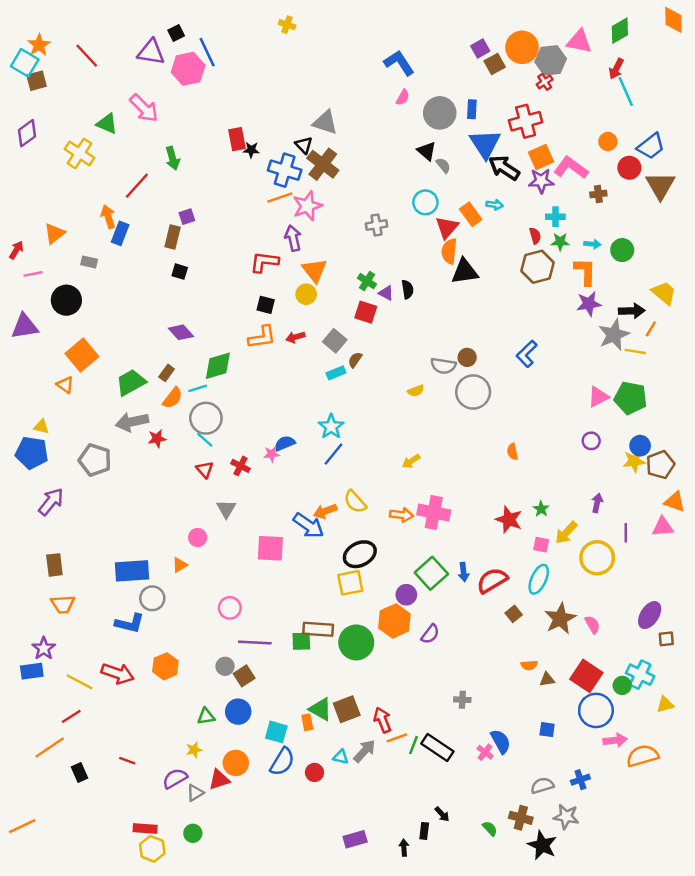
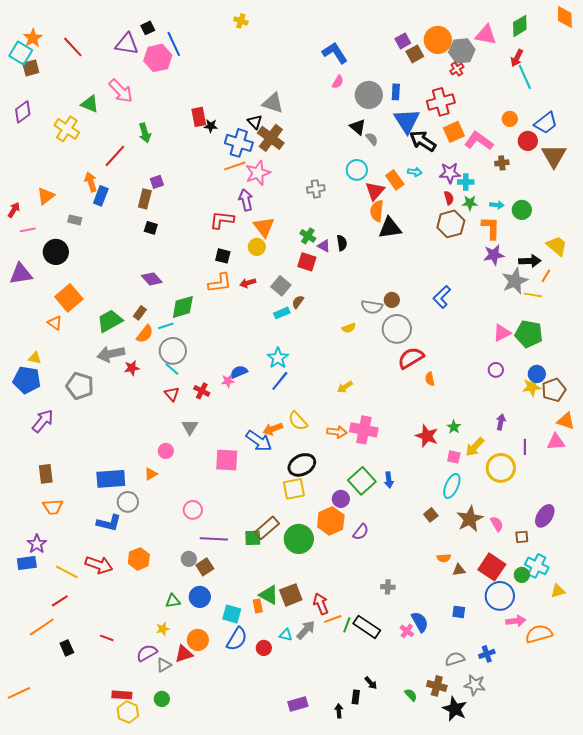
purple star: (541, 181) -> (450, 173), moved
red semicircle: (492, 580) -> (411, 358), moved
brown rectangle: (318, 629) -> (267, 528), turned -45
brown square: (666, 639) -> (522, 537), moved

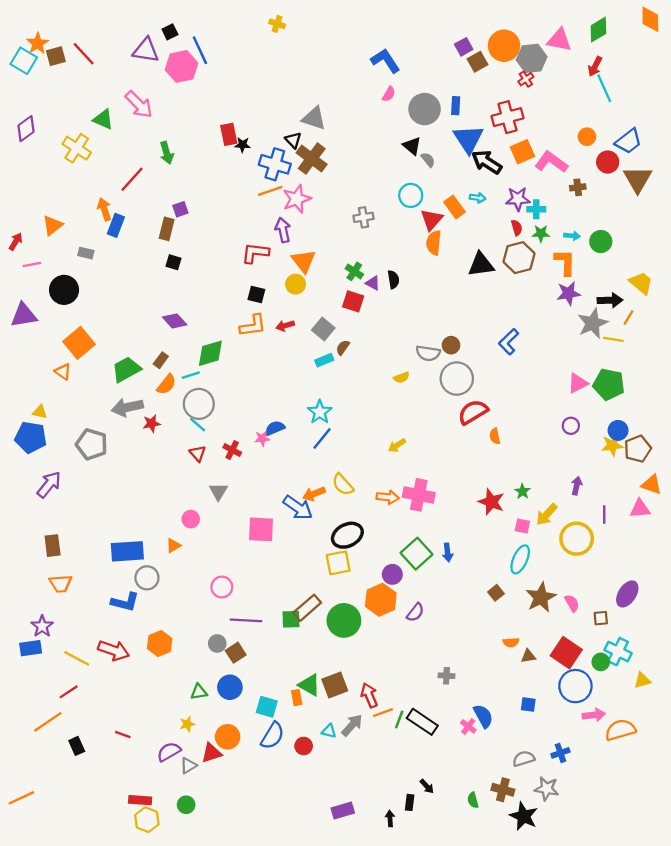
brown square: (31, 68) -> (56, 56), moved
black triangle: (390, 228) -> (481, 265), moved
green semicircle: (411, 695) -> (473, 800), turned -152

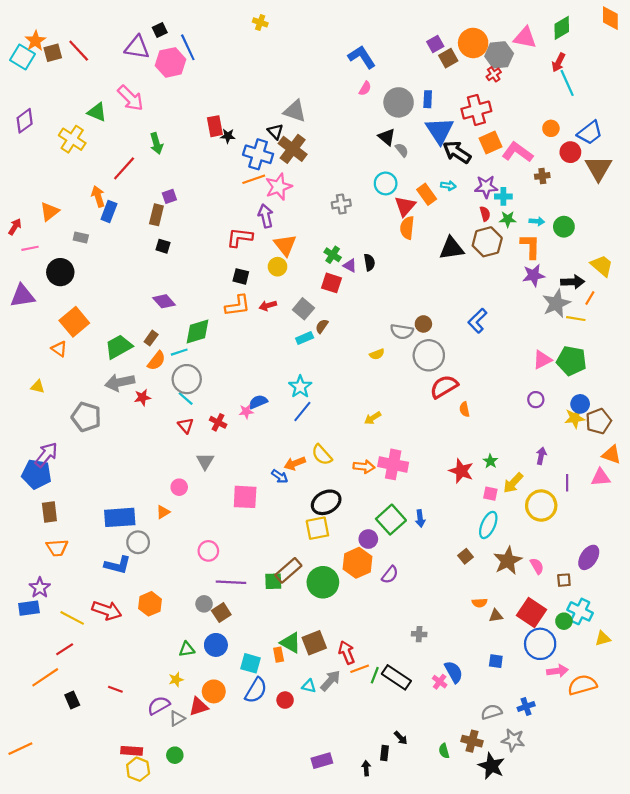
blue pentagon: (31, 437) -> (37, 474), moved
blue arrow: (298, 508) -> (280, 476), size x0.6

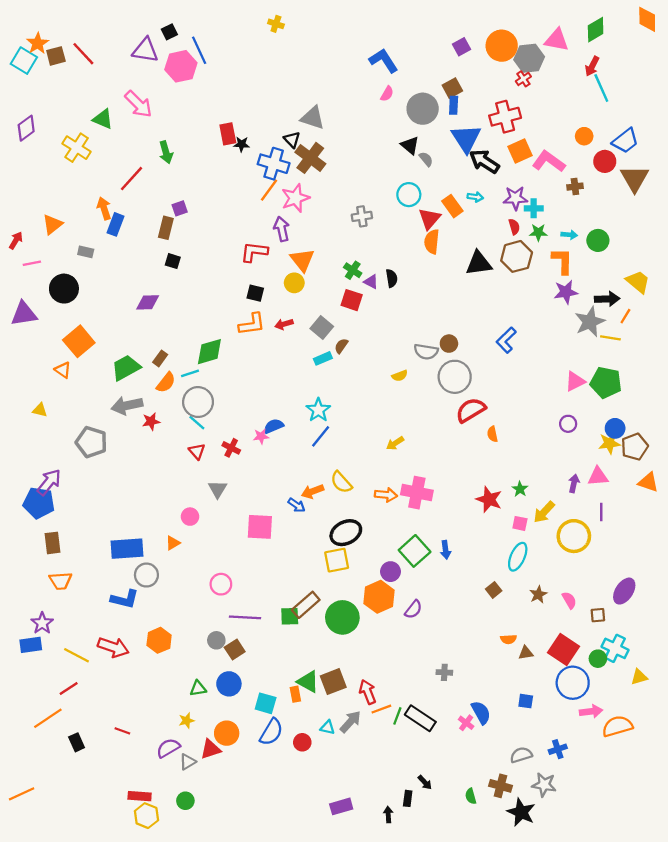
brown square: (448, 58) -> (452, 88), moved
orange line: (254, 179) -> (269, 190), turned -35
purple diamond: (164, 301) -> (148, 302), moved, turned -50
pink triangle: (601, 477) -> (598, 476), moved
brown star: (508, 561) -> (538, 594), size x0.6

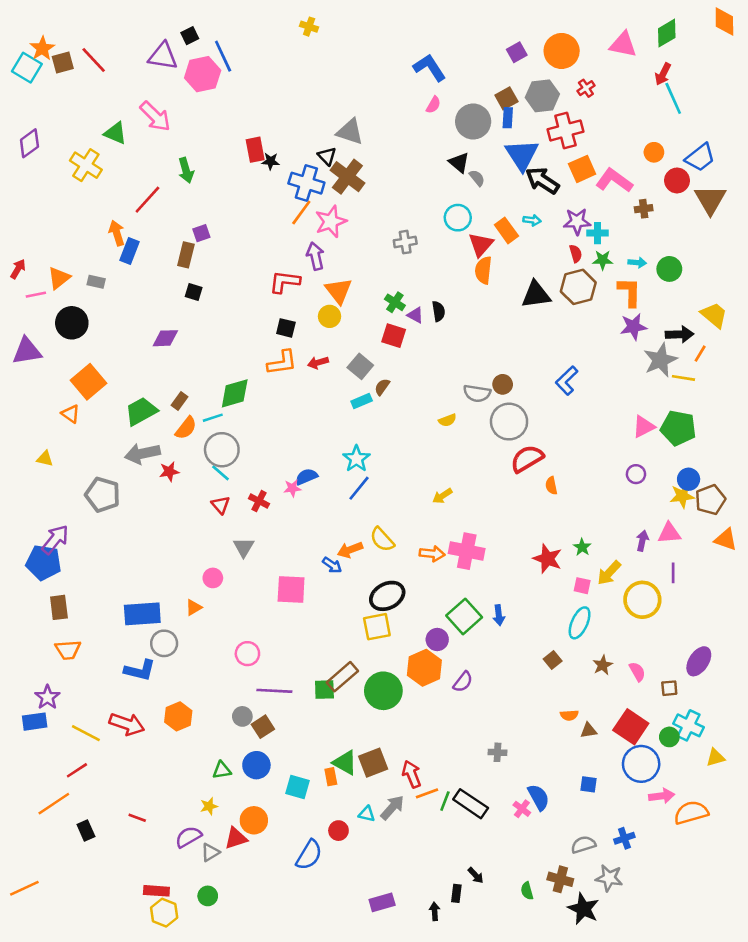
gray hexagon: (529, 58) -> (542, 96), moved
orange triangle: (52, 224) -> (59, 278), moved
blue semicircle: (271, 732) -> (309, 855), moved

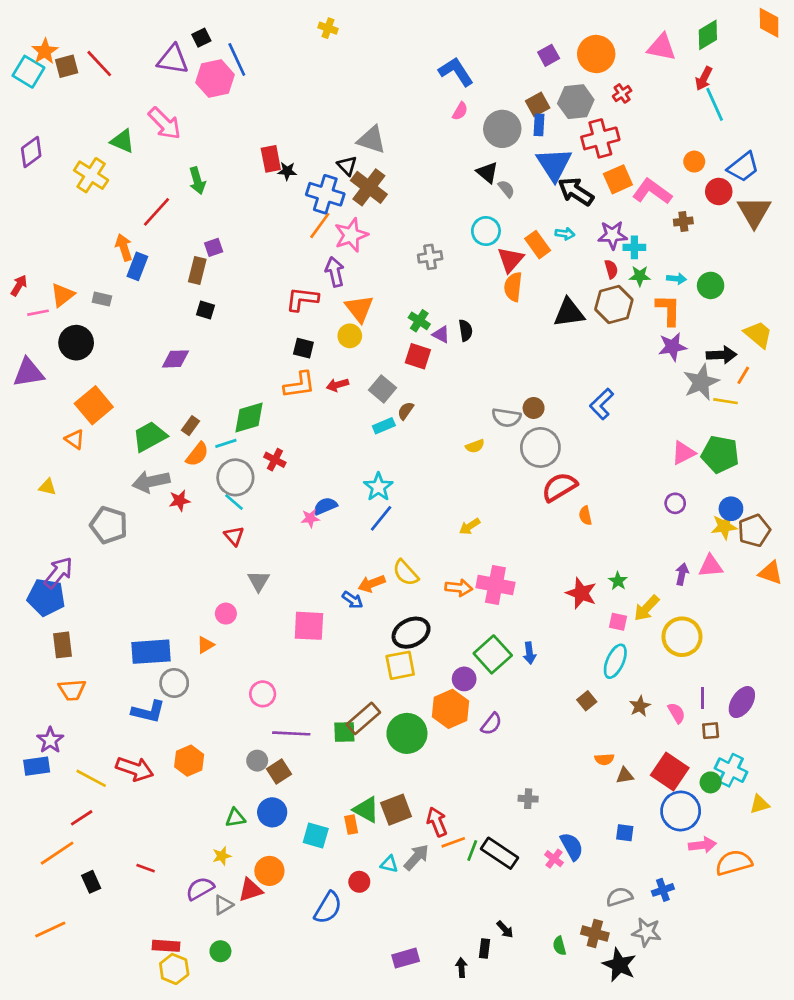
red cross: (259, 501) -> (275, 460), moved
purple line: (673, 573) -> (702, 698), moved
orange line: (24, 888) -> (50, 929), moved

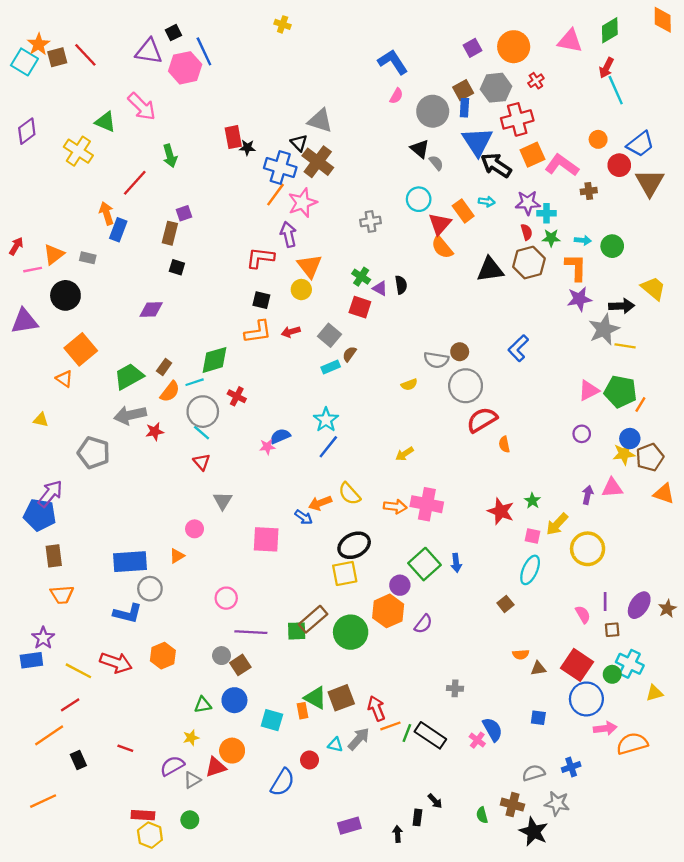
orange semicircle: (513, 287) -> (442, 247), turned -45
orange line: (743, 375) -> (640, 405), moved
brown star: (640, 706) -> (667, 609), moved

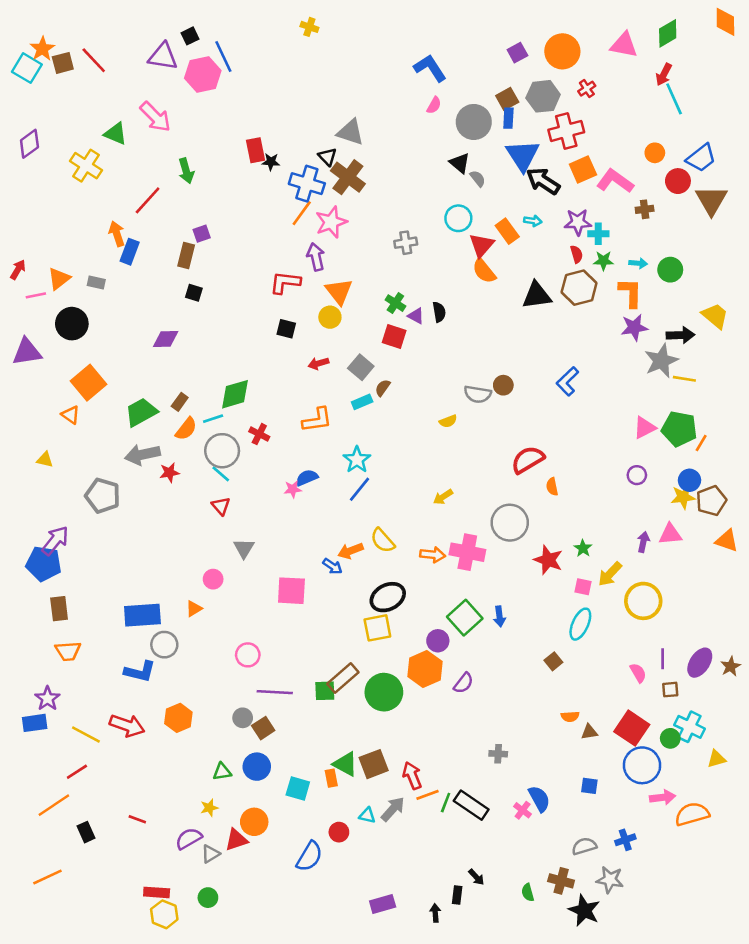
orange L-shape: (258, 332) -> (317, 420), moved
gray circle: (466, 386) -> (510, 523), moved

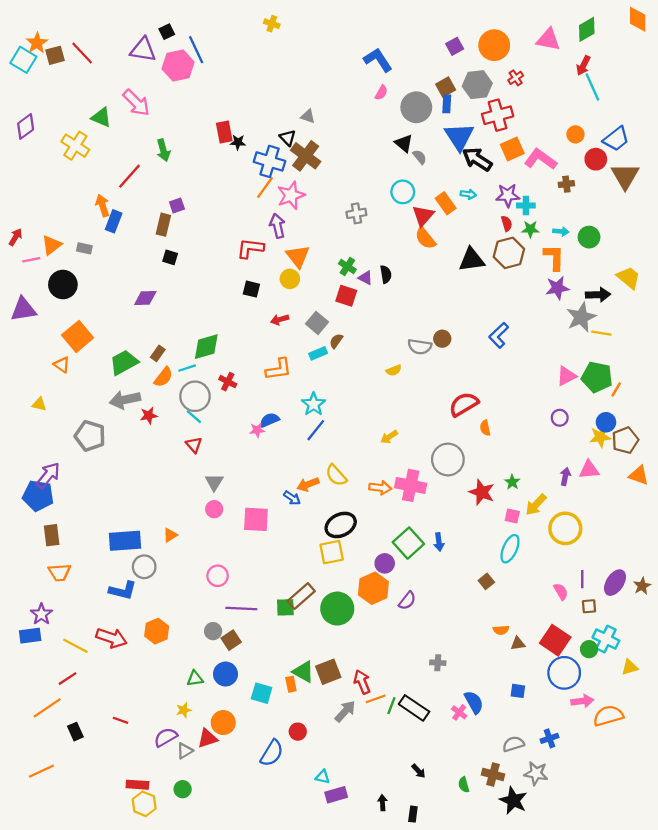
gray triangle: (351, 132) -> (308, 116), size x0.6
pink circle: (213, 579) -> (214, 509), moved
cyan triangle: (367, 815) -> (323, 777), moved
black rectangle: (457, 895) -> (413, 814), moved

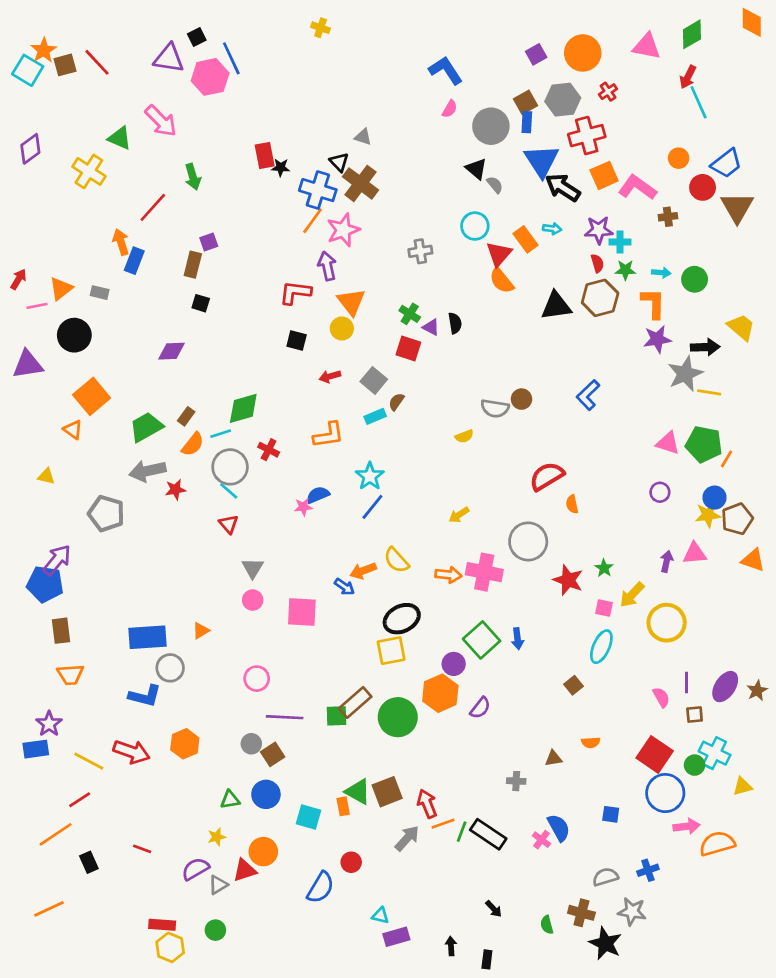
pink triangle: (566, 376) -> (668, 443), turned 45
brown triangle: (518, 644) -> (553, 758), moved

